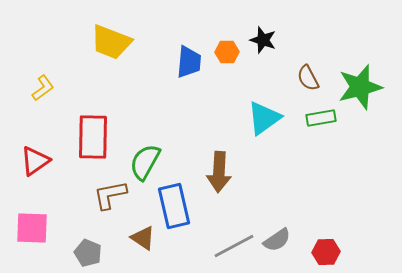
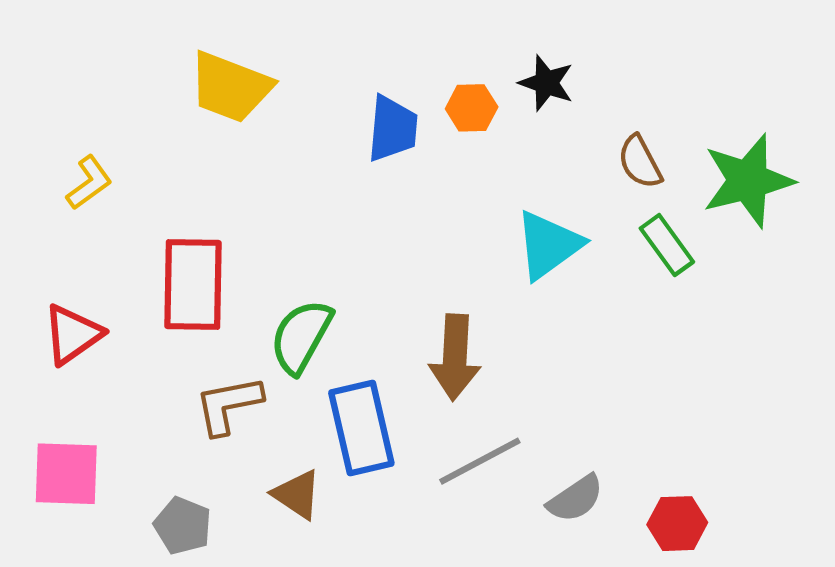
green rectangle: (321, 118) -> (667, 245), turned 64
gray line: (234, 246) -> (480, 461), moved

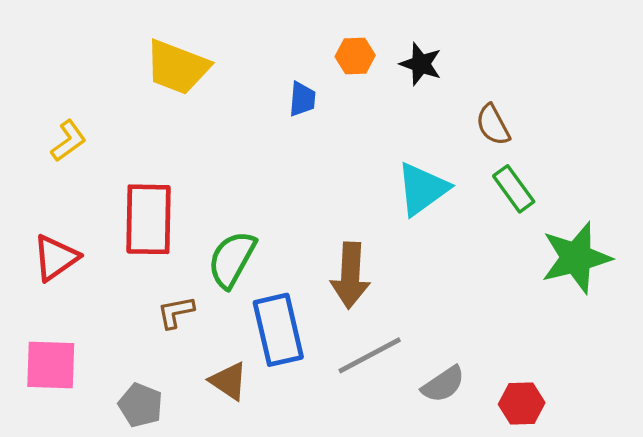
orange hexagon: (472, 108) -> (355, 56), moved
blue trapezoid: (393, 129) -> (302, 99), size x0.7
green star: (748, 181) -> (576, 258), moved
brown L-shape: (228, 405) -> (176, 312), size x0.7

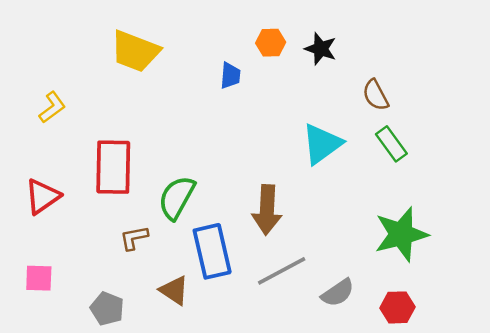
green star: (576, 258) -> (401, 234), moved
pink square: (51, 365) -> (39, 278), size x0.7

